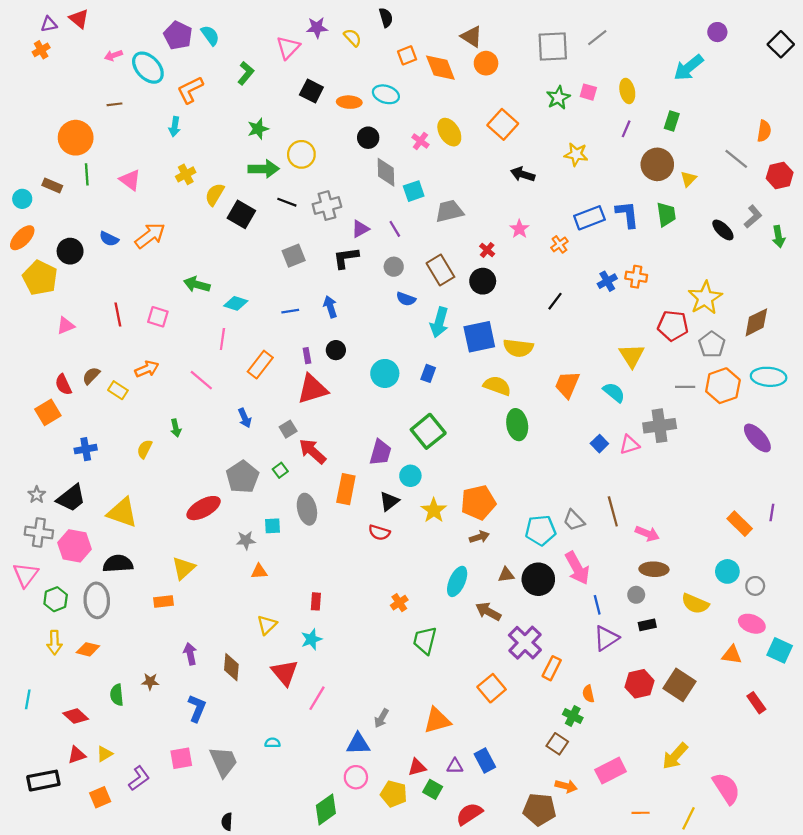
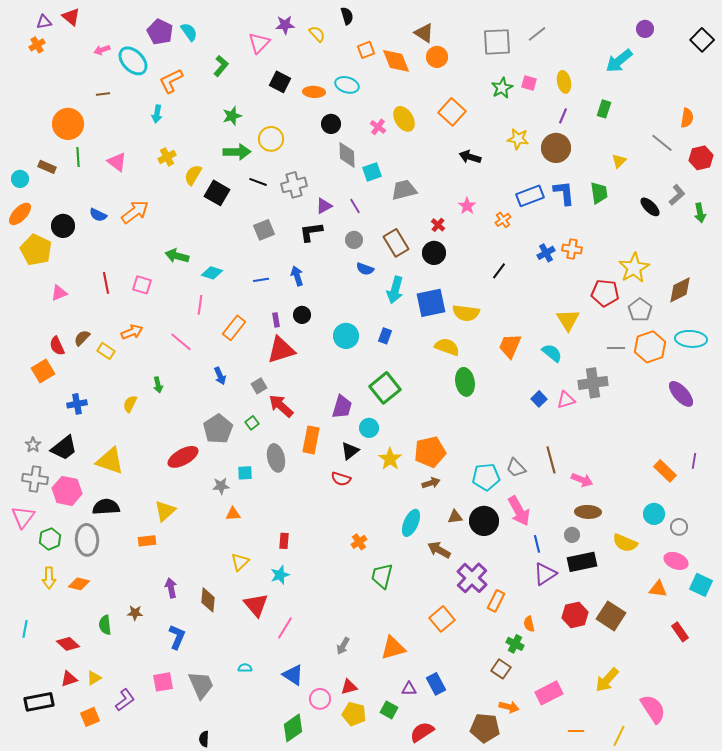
brown circle: (657, 164) -> (556, 148), moved
black rectangle: (647, 625) -> (582, 562), size x1.8
blue triangle: (358, 744) -> (293, 675), moved, turned 35
red triangle: (417, 767) -> (349, 687), moved

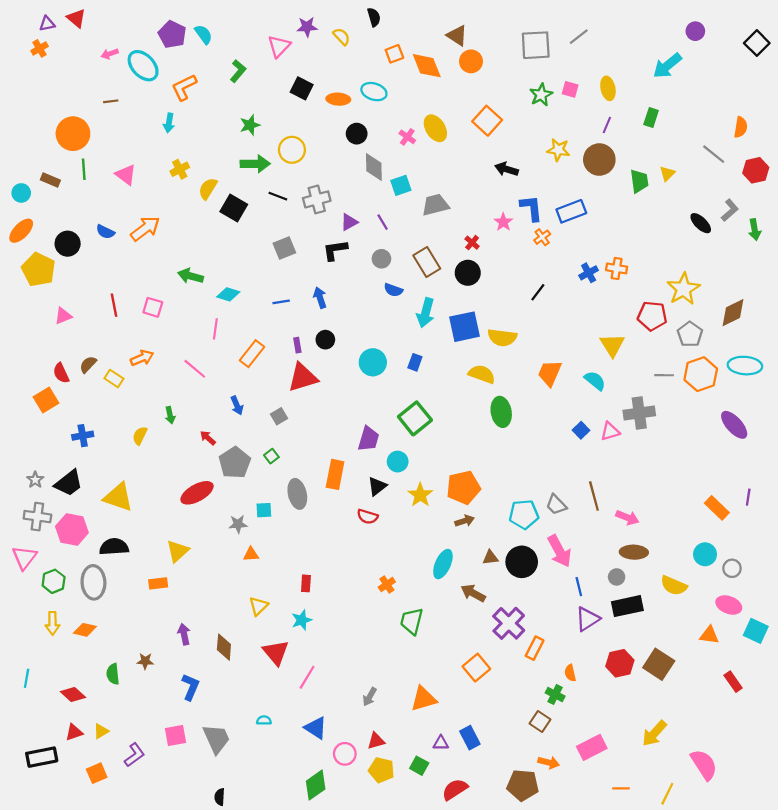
blue L-shape: (564, 193) -> (531, 208), moved
green trapezoid: (599, 193) -> (639, 181), moved
red arrow: (281, 406) -> (208, 438), moved, size x0.6

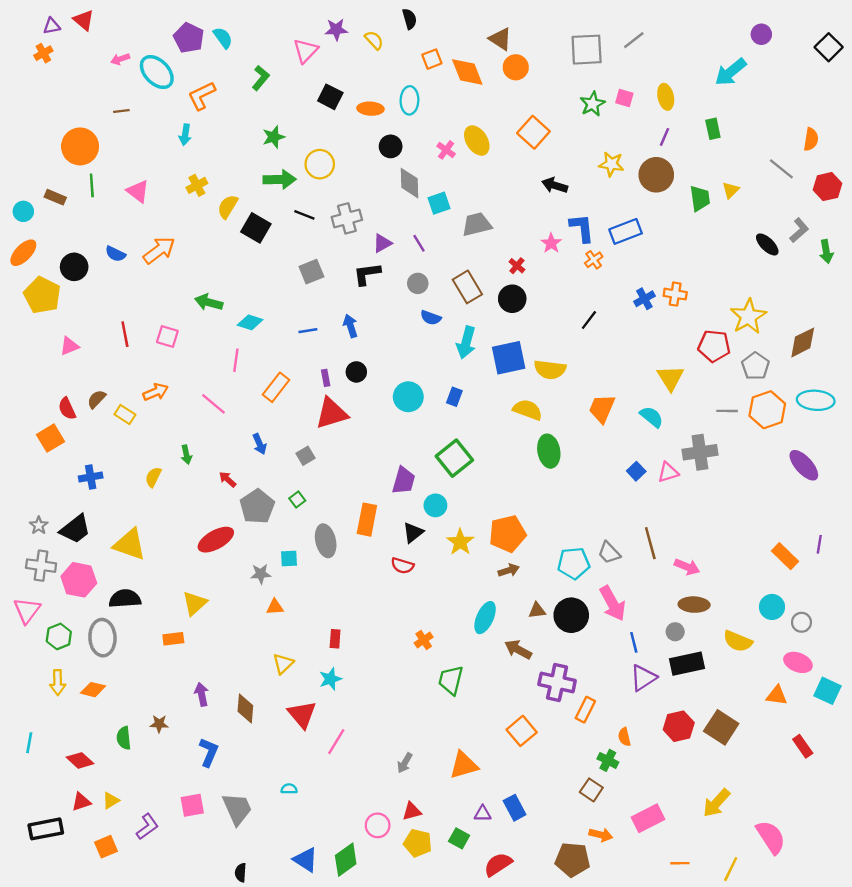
cyan ellipse: (374, 92) -> (409, 100), turned 75
green rectangle: (651, 117) -> (713, 129), turned -30
purple cross: (509, 623) -> (557, 683), turned -32
blue triangle: (316, 728) -> (306, 860), moved

